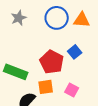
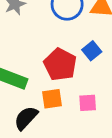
pink square: (72, 90) -> (88, 103), turned -32

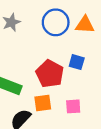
blue square: (92, 51) -> (77, 62), turned -35

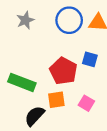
pink square: (73, 106) -> (86, 103), turned 35

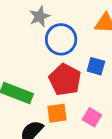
gray star: (25, 20) -> (40, 17), moved
blue circle: (69, 20) -> (61, 39), moved

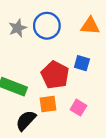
gray star: (40, 17) -> (18, 28), moved
blue circle: (61, 39) -> (47, 26), moved

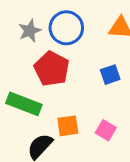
blue square: (82, 63) -> (110, 75), turned -35
red pentagon: (55, 75) -> (52, 69), moved

